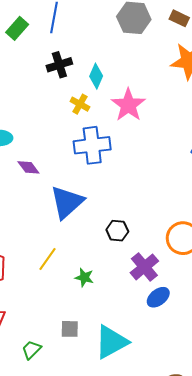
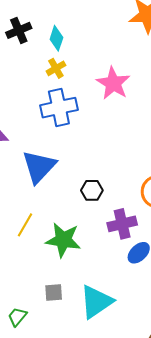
yellow cross: (80, 104) -> (56, 68), moved, turned 36
pink star: (128, 105) -> (113, 83), moved
purple cross: (144, 267) -> (122, 224), turned 32
green star: (84, 277) -> (63, 240), size x1.8

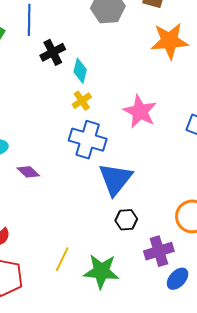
black cross: (19, 30) -> (53, 52), moved
blue cross: (59, 108) -> (88, 140), turned 33
blue triangle: (39, 167) -> (115, 179), moved

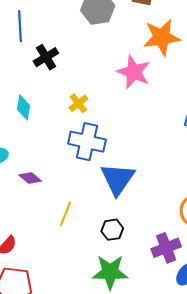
cyan diamond: (80, 71) -> (24, 107), moved
pink star: (140, 111) -> (134, 72), moved
black hexagon: (126, 220) -> (112, 230), moved
yellow line: (62, 259) -> (66, 214), moved

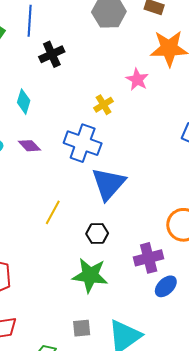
pink star: (134, 72) -> (137, 80), size x0.7
yellow cross: (78, 103) -> (104, 105), moved
purple diamond: (30, 178) -> (29, 146), moved

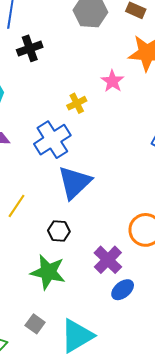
blue cross: (83, 143) -> (52, 140), turned 33
purple cross: (149, 258) -> (108, 260), turned -36
gray square: (82, 328) -> (35, 324), turned 36

